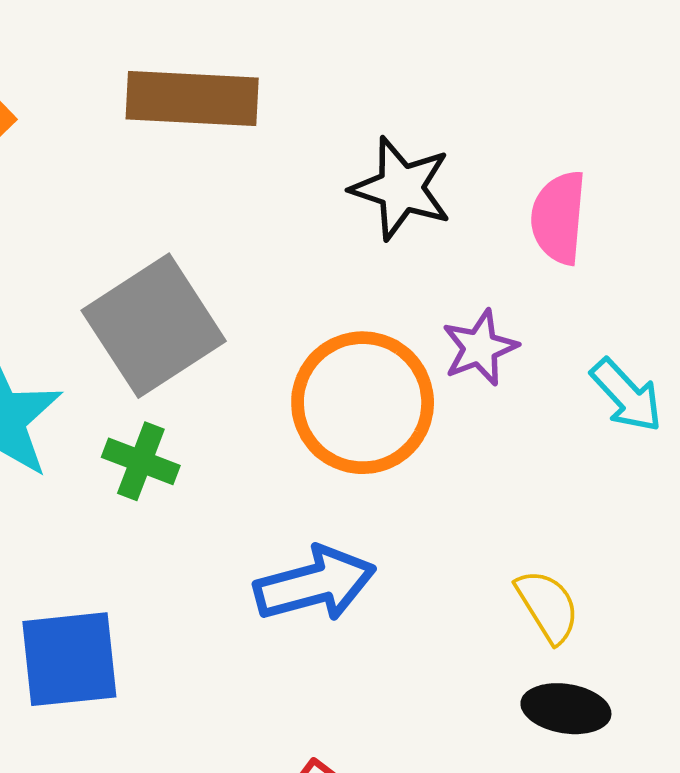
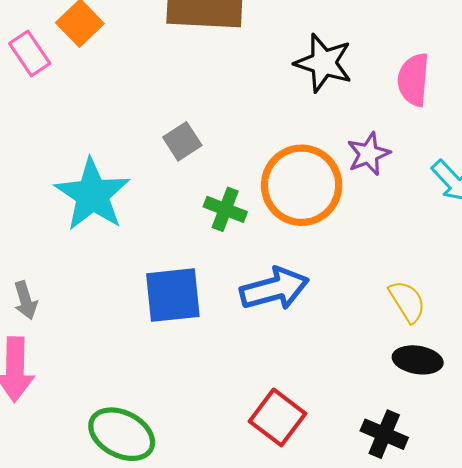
gray square: (154, 326) -> (182, 141), size x0.5
green cross: (141, 461) -> (225, 209), moved
blue square: (69, 659) -> (173, 295), moved

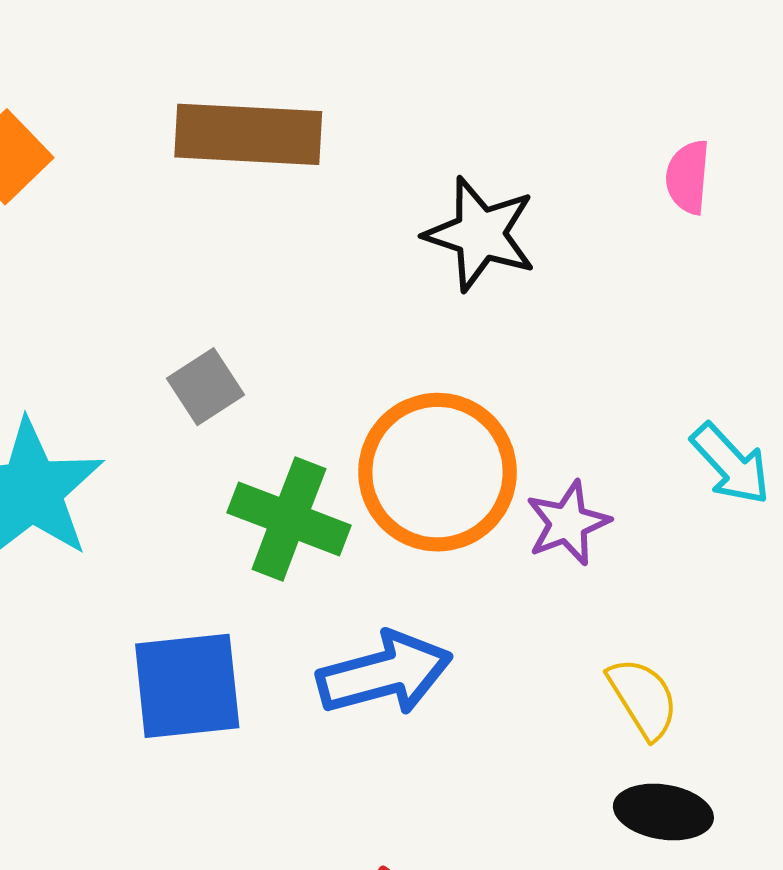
pink semicircle: (413, 80) -> (688, 177), moved, size x0.7
purple star: (369, 154) -> (568, 523), moved
green cross: (225, 209) -> (289, 519), size x1.4

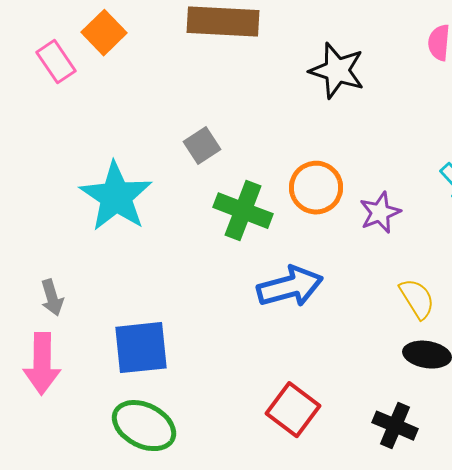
orange circle: (438, 472) -> (316, 188), size x0.7
blue square: (187, 686) -> (141, 348), moved

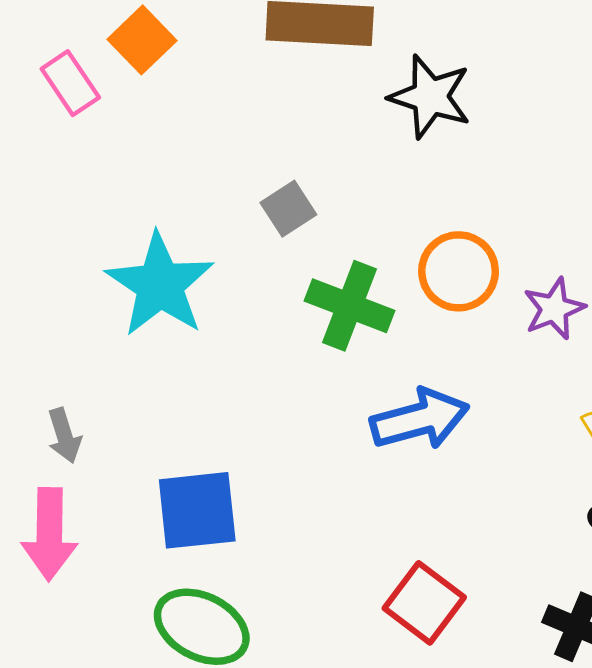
black star: (337, 71) -> (430, 97), moved

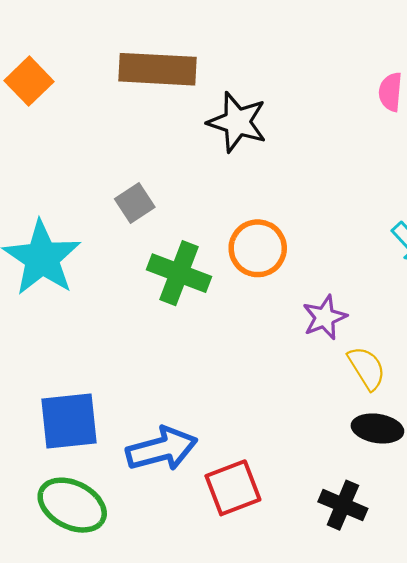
purple star: (554, 309) -> (325, 317), moved
blue arrow: (420, 419) -> (162, 449), moved
red square: (424, 603) -> (233, 488), turned 32

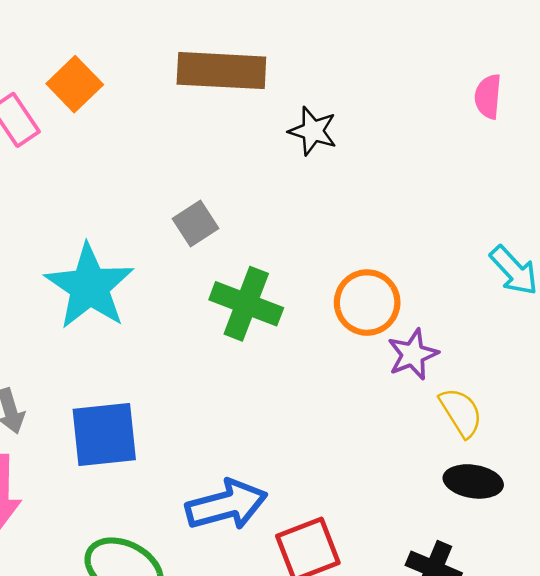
black star: (237, 122) -> (313, 131), size x0.7
orange circle: (258, 248) -> (367, 303), moved
blue square: (69, 421) -> (104, 435), moved

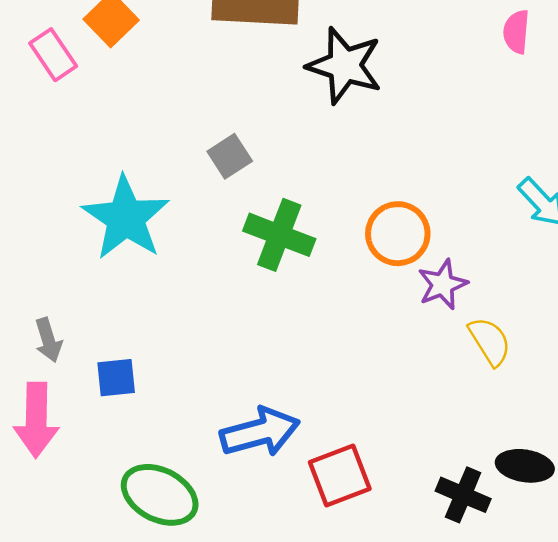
black star: (313, 131) -> (345, 66), size x1.6
blue square: (104, 435) -> (116, 378), moved, size x0.6
black ellipse: (473, 481) -> (525, 466), moved

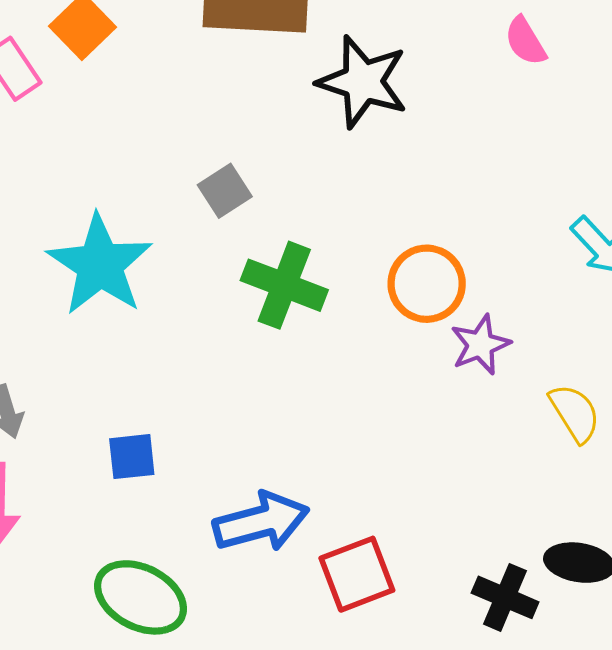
pink semicircle: (516, 32) -> (525, 41), moved, turned -36
yellow semicircle: (490, 341) -> (575, 413), moved
blue square: (116, 378) -> (132, 457), moved

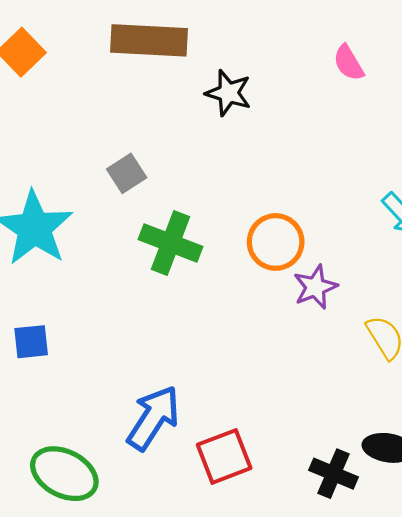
black star: (363, 82) -> (228, 93), size x0.7
blue square: (132, 457) -> (31, 342), moved
blue arrow: (261, 522) -> (153, 418), turned -42

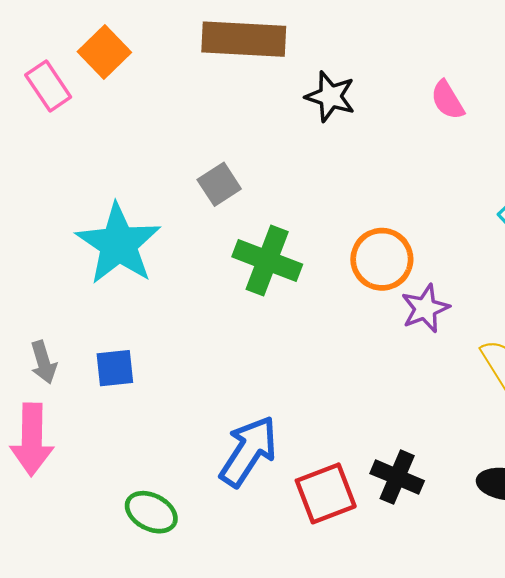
pink semicircle: (349, 63) -> (447, 100), moved
green ellipse: (64, 474) -> (151, 512), size x0.7
black cross: (334, 474) -> (397, 477), moved

